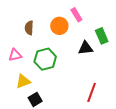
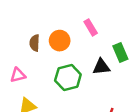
orange circle: (59, 26) -> (60, 41), moved
green hexagon: (45, 59) -> (68, 78), moved

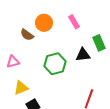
orange circle: (60, 41) -> (44, 23), moved
brown semicircle: (35, 43) -> (27, 35), turned -56

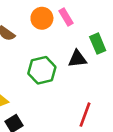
orange circle: (44, 23) -> (42, 18), moved

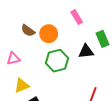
orange circle: (42, 18) -> (49, 34), moved

